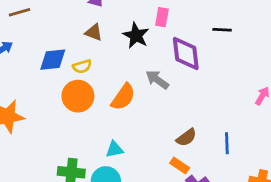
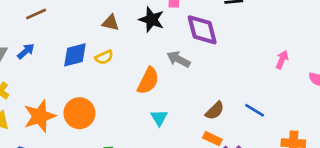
orange circle: (78, 96) -> (79, 113), moved
blue line: (227, 143) -> (255, 110), turned -48
cyan triangle: (114, 149) -> (159, 118), moved, turned -42

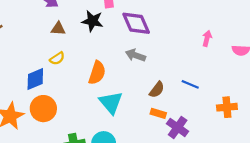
blue diamond: (75, 55) -> (35, 79), moved
gray arrow: (178, 59) -> (135, 55), moved
cyan triangle: (159, 118) -> (111, 103), size x1.6

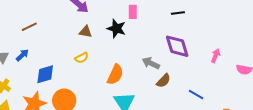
purple diamond: (136, 23) -> (177, 46), moved
blue diamond: (35, 79) -> (45, 74), moved
brown semicircle: (157, 90) -> (163, 81), moved

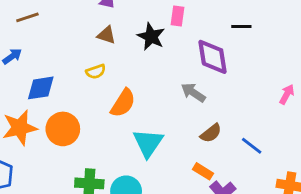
purple diamond: (177, 46) -> (213, 57), moved
orange semicircle: (115, 75) -> (123, 103), moved
brown semicircle: (163, 81) -> (211, 133), moved

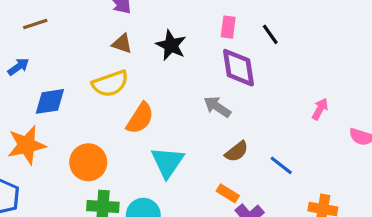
pink rectangle: (178, 16) -> (228, 27), moved
black line: (241, 26) -> (270, 34), turned 54
yellow semicircle: (96, 72) -> (110, 84), size x1.6
orange circle: (63, 129) -> (88, 162), moved

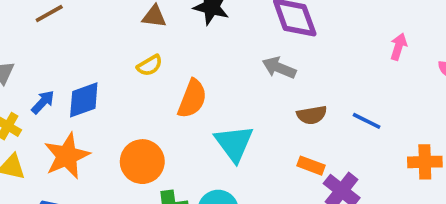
blue arrow: (18, 67) -> (43, 102), moved
yellow semicircle: (110, 84) -> (150, 65), size x0.6
brown semicircle: (237, 151) -> (312, 115), turned 40

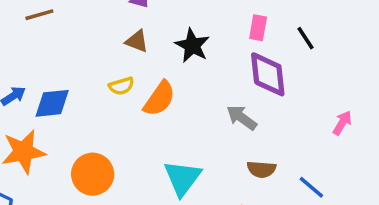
pink arrow: (399, 47) -> (342, 123), moved
orange semicircle: (192, 99) -> (159, 99), moved

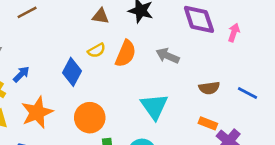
blue diamond: (52, 103) -> (72, 72), moved, turned -44
gray arrow: (242, 118) -> (168, 56), moved
pink arrow: (342, 123) -> (234, 33), moved

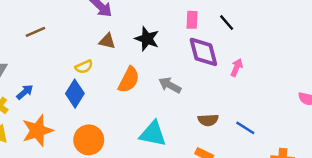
yellow semicircle: (97, 50) -> (84, 67), moved
cyan triangle: (154, 106) -> (153, 134), turned -48

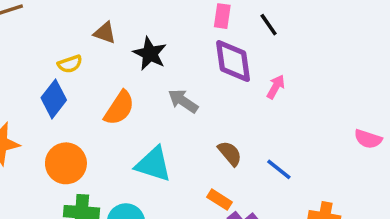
black star: (147, 39) -> (150, 54), moved
orange semicircle: (129, 80) -> (119, 108), moved
brown semicircle: (208, 120) -> (230, 153), turned -132

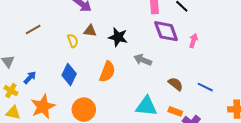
yellow semicircle: (70, 64) -> (73, 41), moved, turned -80
cyan triangle: (153, 164) -> (146, 106), moved

